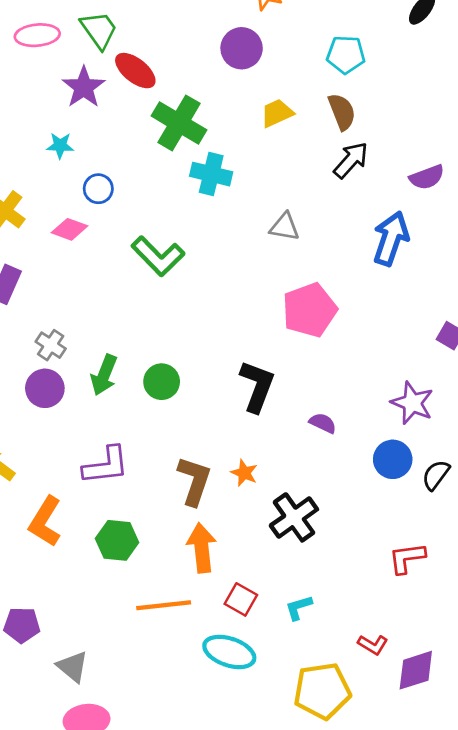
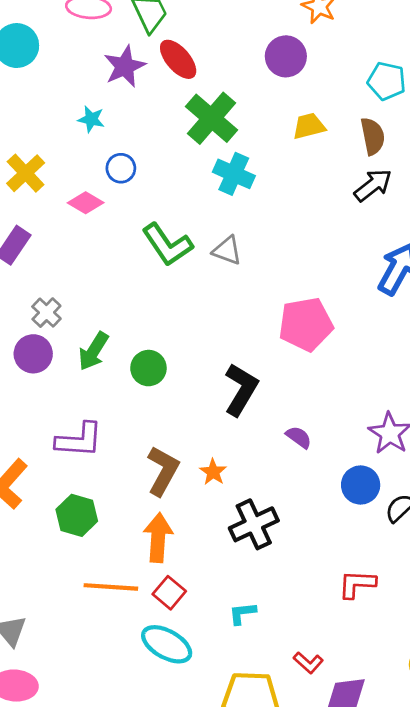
gray triangle: (285, 227) -> (227, 250), moved
red square: (241, 599) -> (169, 593), moved

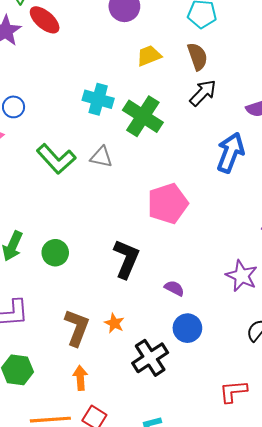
green cross: (211, 118) -> (143, 116), moved
blue circle: (361, 485) -> (187, 328), moved
orange arrow: (158, 538) -> (80, 378), size x0.7

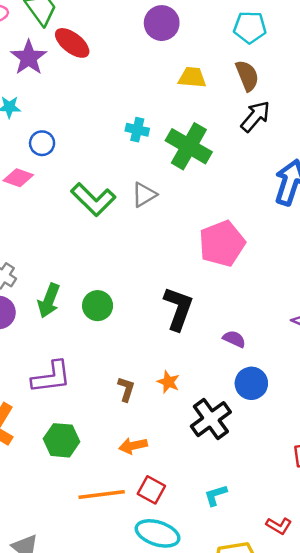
yellow trapezoid: (149, 56) -> (192, 77), turned 30
cyan cross: (98, 99) -> (137, 130), size x0.7
gray triangle: (101, 157) -> (144, 195), turned -40
brown L-shape: (77, 328) -> (126, 389), size x0.6
orange arrow: (80, 378) -> (133, 446), turned -95

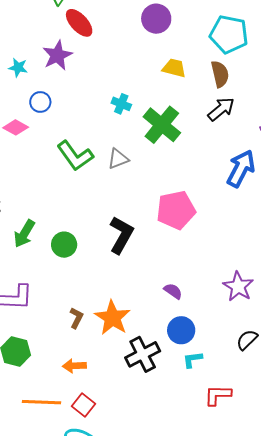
cyan pentagon: (250, 27) -> (229, 34), size x1.4
purple star: (29, 58) -> (57, 55), moved
black L-shape: (178, 309) -> (121, 235), moved
orange star: (168, 382) -> (112, 318), size x1.8
cyan L-shape: (216, 495) -> (193, 360), moved

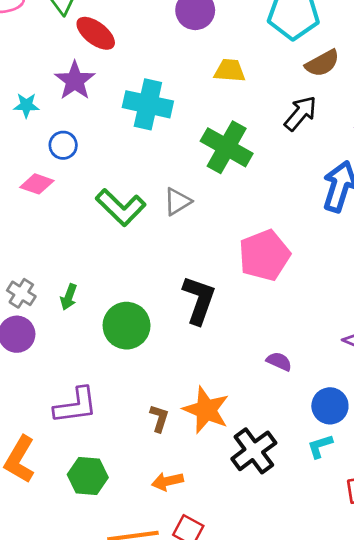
brown semicircle: (220, 74) -> (322, 63), moved, turned 84
cyan cross: (121, 104) -> (148, 104), moved, size x1.8
green arrow: (24, 234) -> (69, 297), moved, size x0.7
green circle: (64, 245) -> (127, 326), size x1.4
blue circle: (181, 330) -> (330, 406), moved

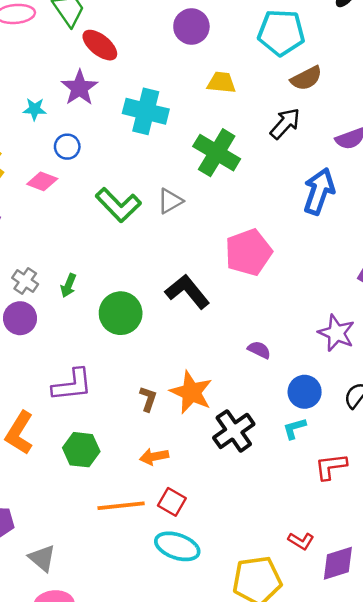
black L-shape: (199, 300) -> (187, 292), turned -60

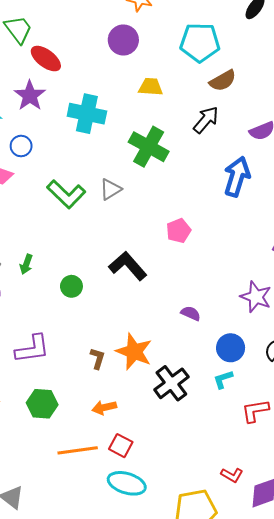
pink pentagon: (248, 252) -> (179, 231), size x0.6
green circle: (121, 313) -> (71, 286), size x0.6

